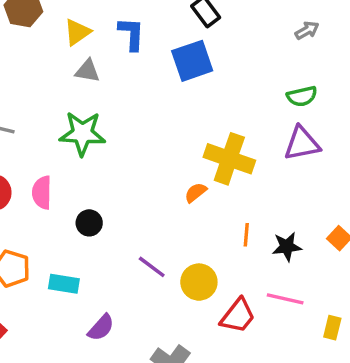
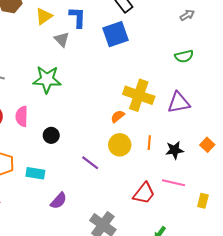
gray triangle: (87, 71) -> (62, 39), moved, turned 35
purple triangle: (302, 144) -> (179, 103), moved
yellow circle: (199, 282) -> (120, 145), moved

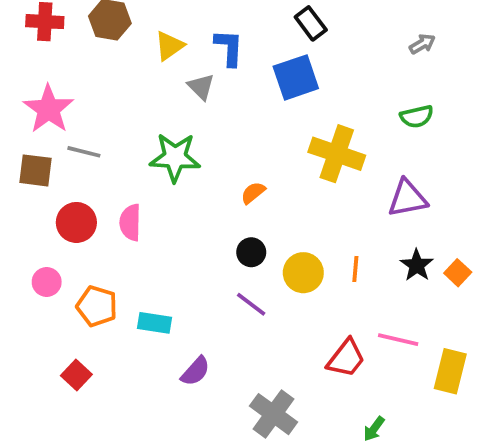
yellow cross: (139, 95) -> (337, 154), moved
orange semicircle: (118, 116) -> (253, 193), moved
black circle: (51, 135) -> (251, 252), moved
black star: (175, 150) -> (417, 265), moved, turned -30
yellow rectangle: (203, 201) -> (450, 371), size x1.6

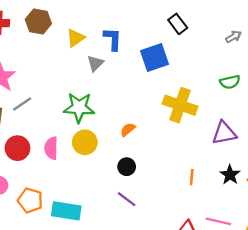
black rectangle: (311, 23) -> (178, 24), moved
gray triangle: (201, 87) -> (95, 63), turned 30
gray line: (84, 152) -> (22, 104), turned -48
yellow circle: (303, 273) -> (85, 142), moved
cyan rectangle: (155, 323) -> (66, 211), size x1.4

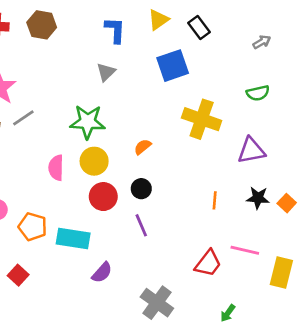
yellow triangle: (76, 38) -> (158, 20), moved
blue L-shape: (113, 39) -> (115, 30), moved
red circle: (17, 148) -> (103, 197), moved
black star: (230, 175) -> (258, 198), turned -30
purple line: (127, 199) -> (141, 225), turned 30

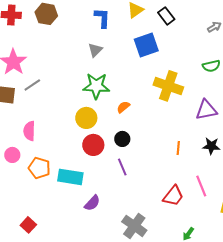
green star: (88, 122) -> (96, 86), moved
pink semicircle: (56, 168) -> (29, 131), moved
pink line: (245, 250) -> (201, 186), turned 55
red square: (18, 275) -> (28, 225), moved

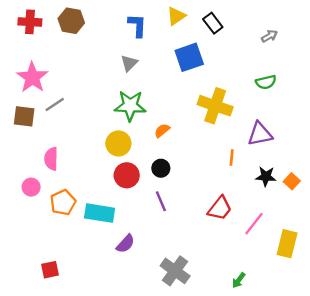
orange line: (178, 148) -> (232, 158), moved
orange pentagon: (39, 168) -> (63, 202), turned 30
pink line: (201, 186) -> (254, 224), turned 60
red trapezoid: (173, 196) -> (220, 208), moved
red square: (28, 225) -> (50, 270), turned 35

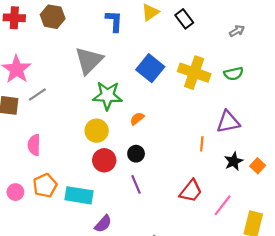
blue square: (189, 57) -> (150, 68), moved, turned -32
gray triangle: (129, 63) -> (89, 61), moved, size x1.8
yellow cross: (215, 106) -> (194, 73), moved
black star: (266, 176) -> (234, 161), turned -30
pink circle: (31, 187) -> (15, 192), moved

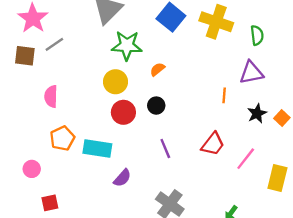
green semicircle: (234, 74) -> (257, 35), moved, turned -84
purple line: (136, 184) -> (165, 149), moved
pink circle: (15, 192) -> (32, 169), moved

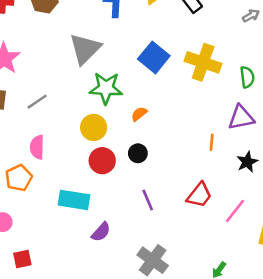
gray line: (54, 44) -> (37, 102), moved
pink semicircle: (51, 96) -> (37, 147), moved
orange pentagon: (62, 138) -> (19, 178), moved

